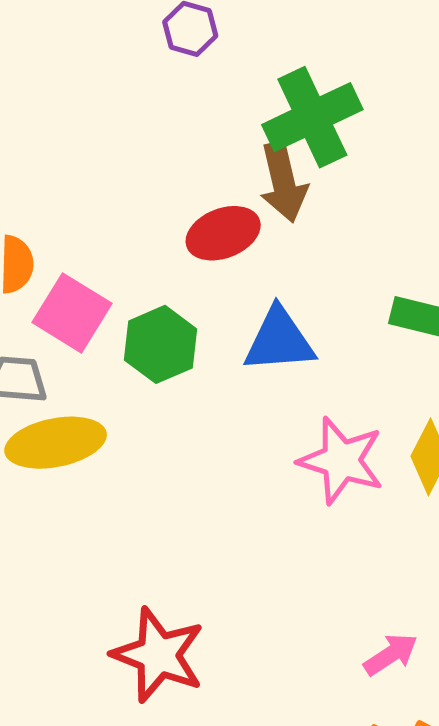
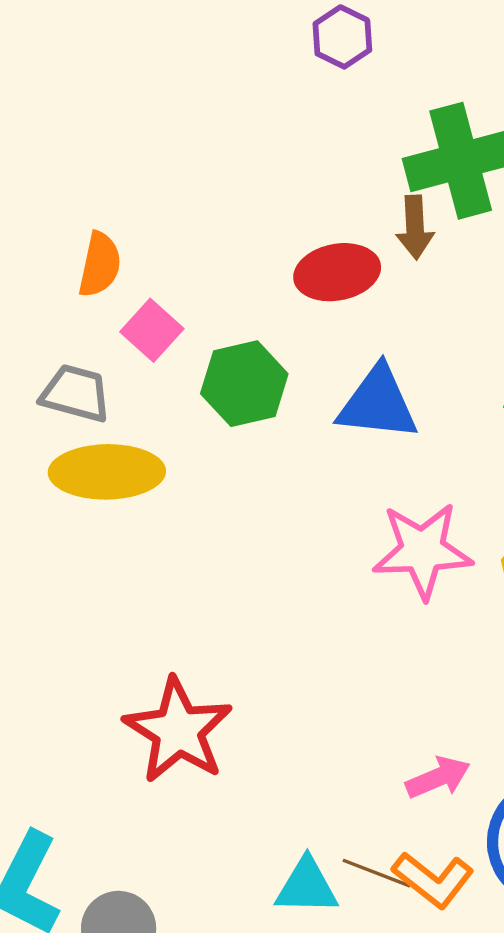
brown arrow: (283, 182) -> (415, 227), size x0.7
pink square: (72, 313) -> (152, 330), size x0.7
pink star: (341, 461) -> (422, 551), turned -30

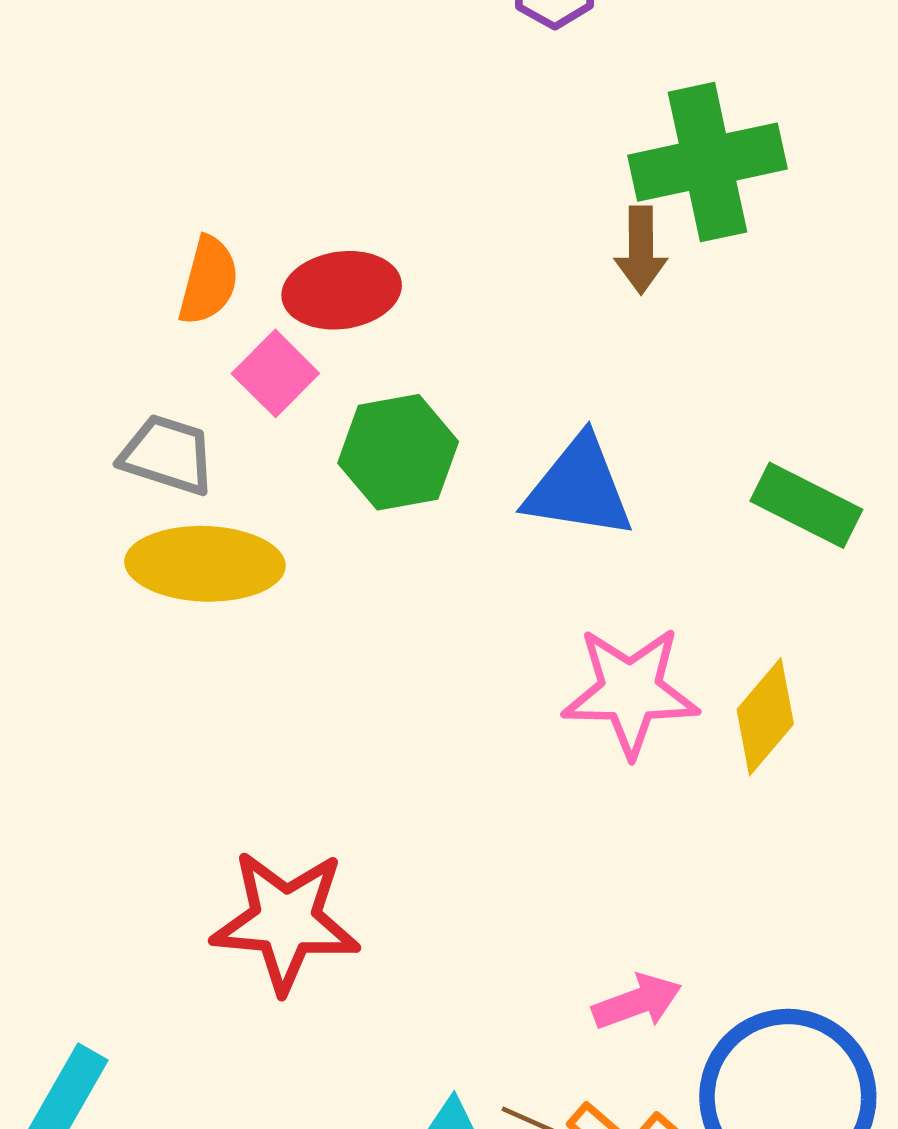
red ellipse: (337, 272) -> (342, 290), moved
red star: (178, 730) -> (286, 921), turned -30

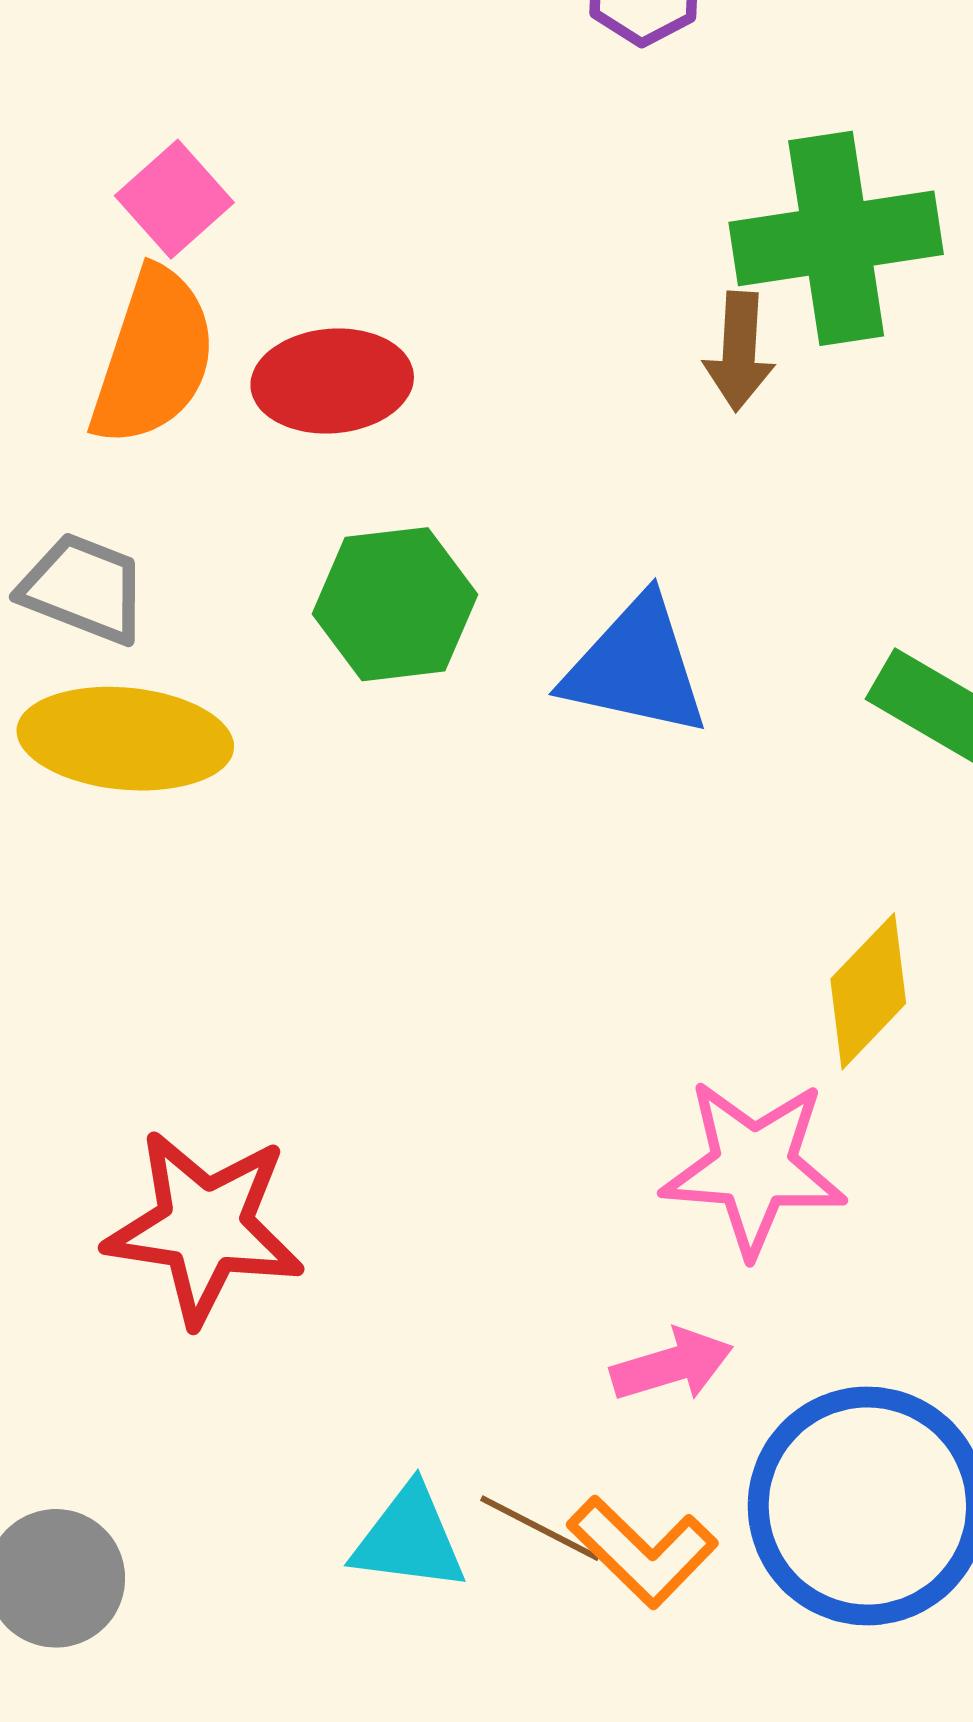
orange semicircle: (208, 281) -> (153, 357), size x1.5
pink square: (275, 373) -> (174, 199), moved
pink star: (630, 691) -> (754, 1167), moved

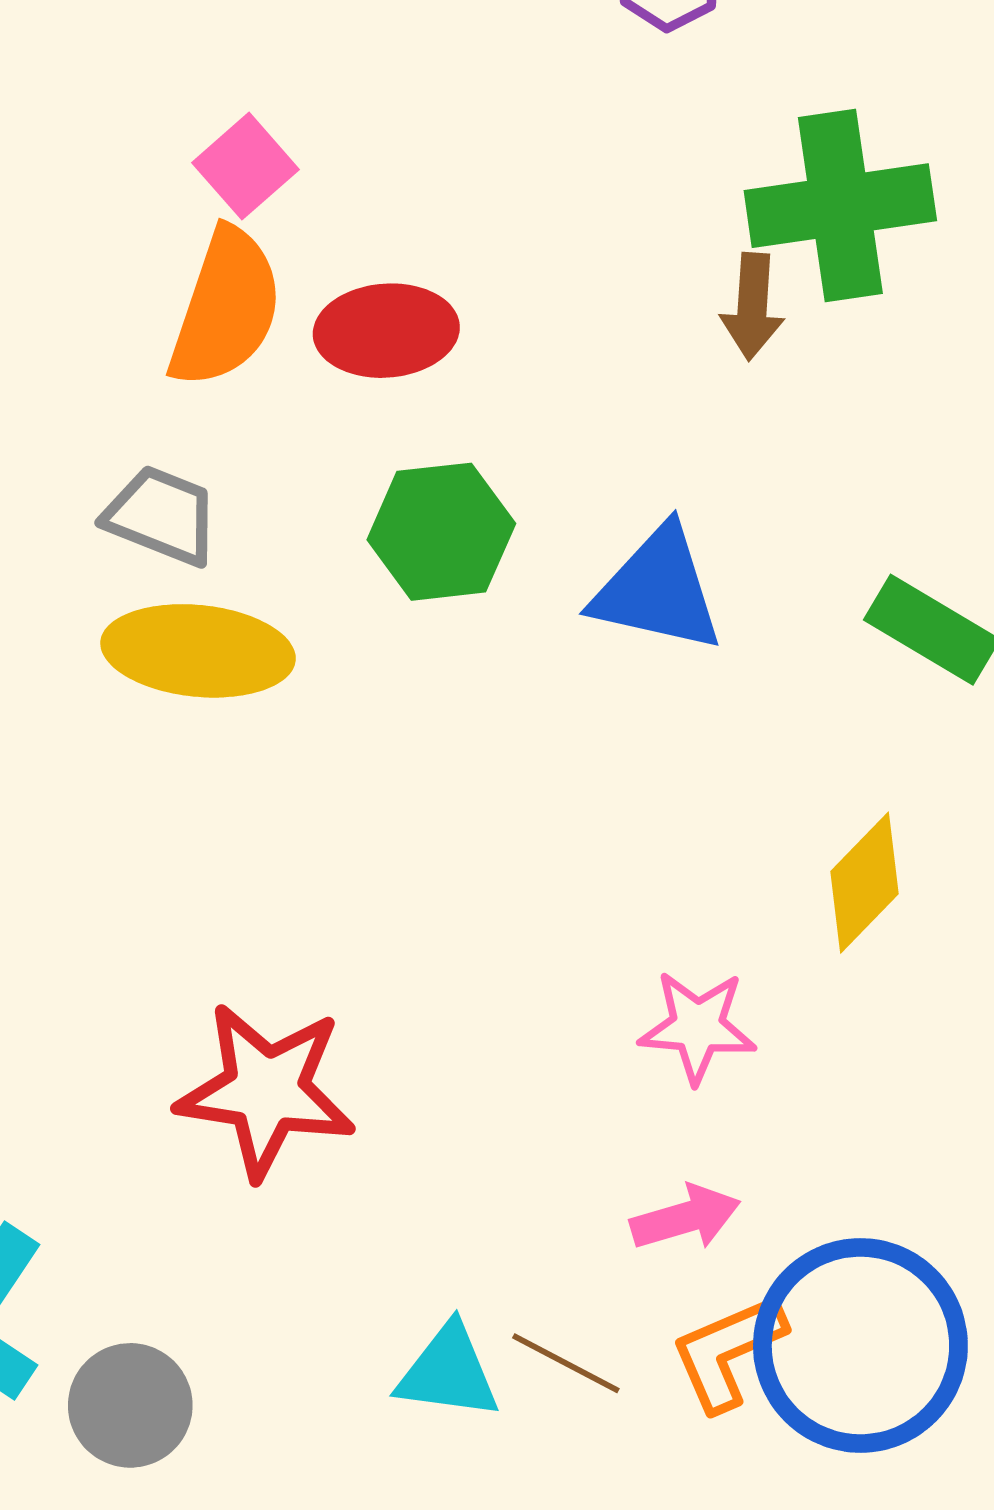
pink star: (754, 1167) -> (697, 1027), moved, size x0.7
orange L-shape: (642, 1552) -> (728, 1352), moved, turned 112

